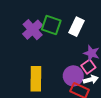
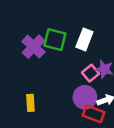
pink square: (88, 67) -> (90, 73), moved
yellow rectangle: (36, 79) -> (30, 103), moved, size x0.6

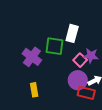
green square: (55, 40) -> (54, 46), moved
purple cross: (34, 47) -> (32, 57), moved

